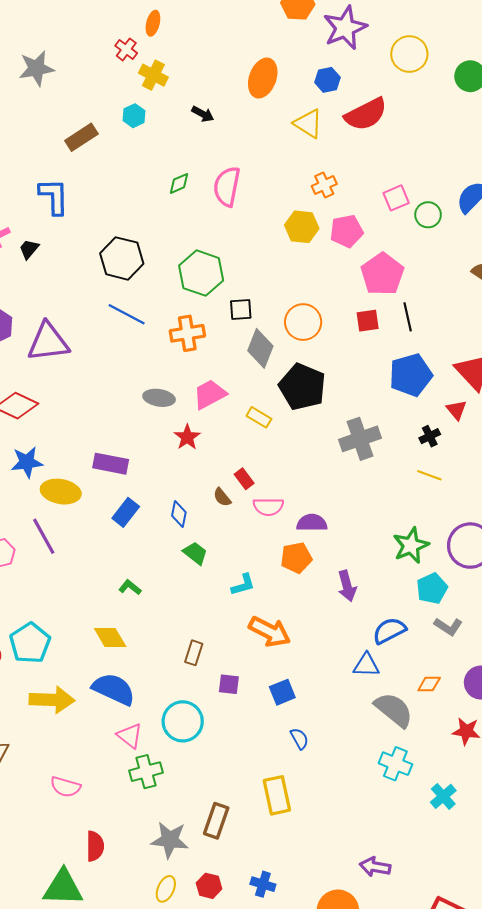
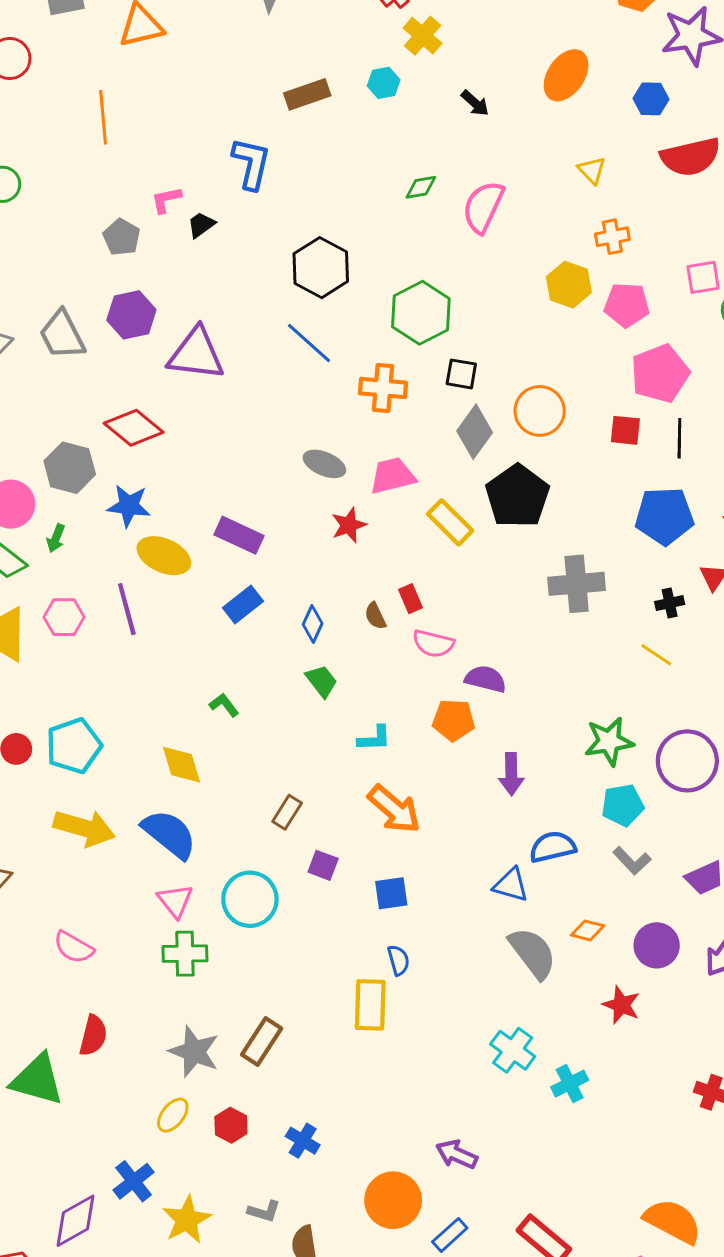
yellow triangle: (308, 124) -> (592, 170), moved, size x0.7
yellow rectangle: (259, 417) -> (450, 522), size x1.4
cyan cross: (395, 764) -> (513, 1050), moved
yellow rectangle: (277, 795) -> (370, 1005), moved

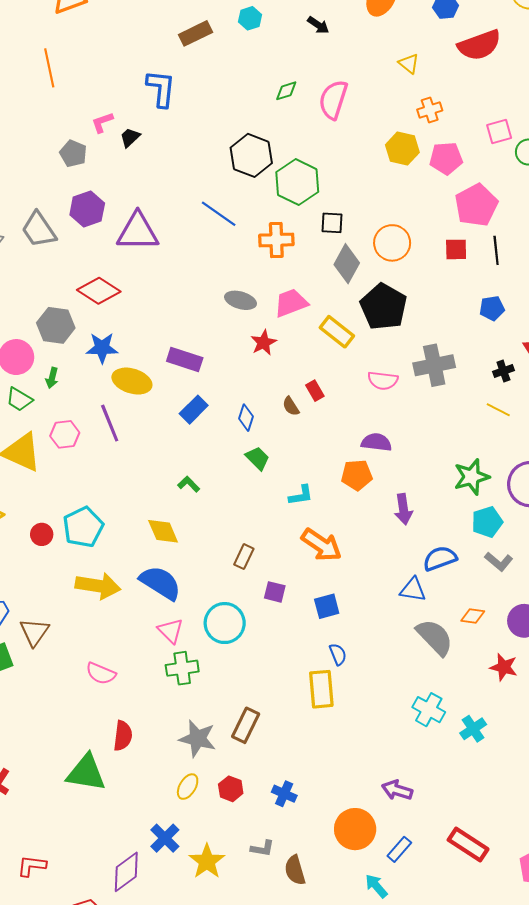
black hexagon: (321, 268) -> (251, 155), moved
blue pentagon: (664, 516) -> (492, 308), size x0.6
pink semicircle: (433, 644) -> (383, 380), moved

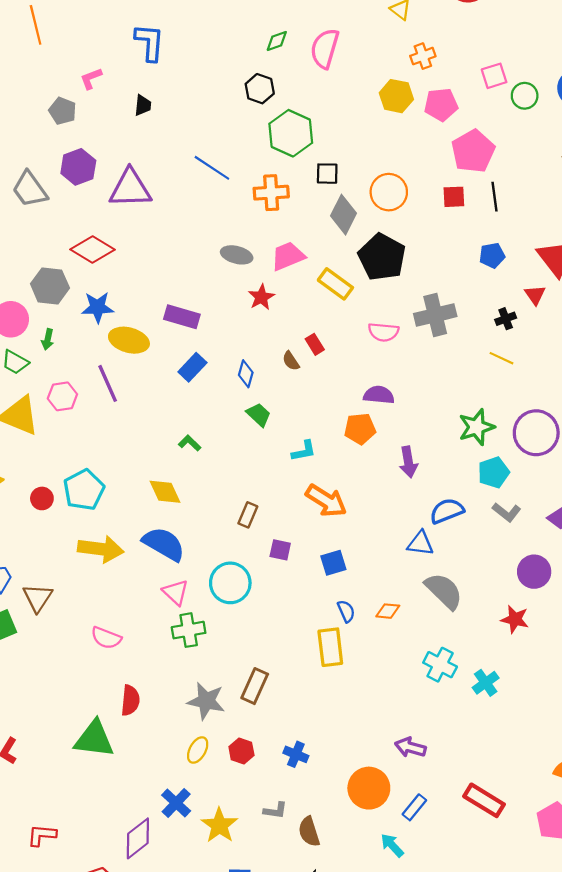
black trapezoid: (130, 137) -> (143, 105), moved, turned 140
black hexagon: (251, 155) -> (260, 89), moved, size x0.7
orange diamond: (473, 616) -> (388, 611), moved

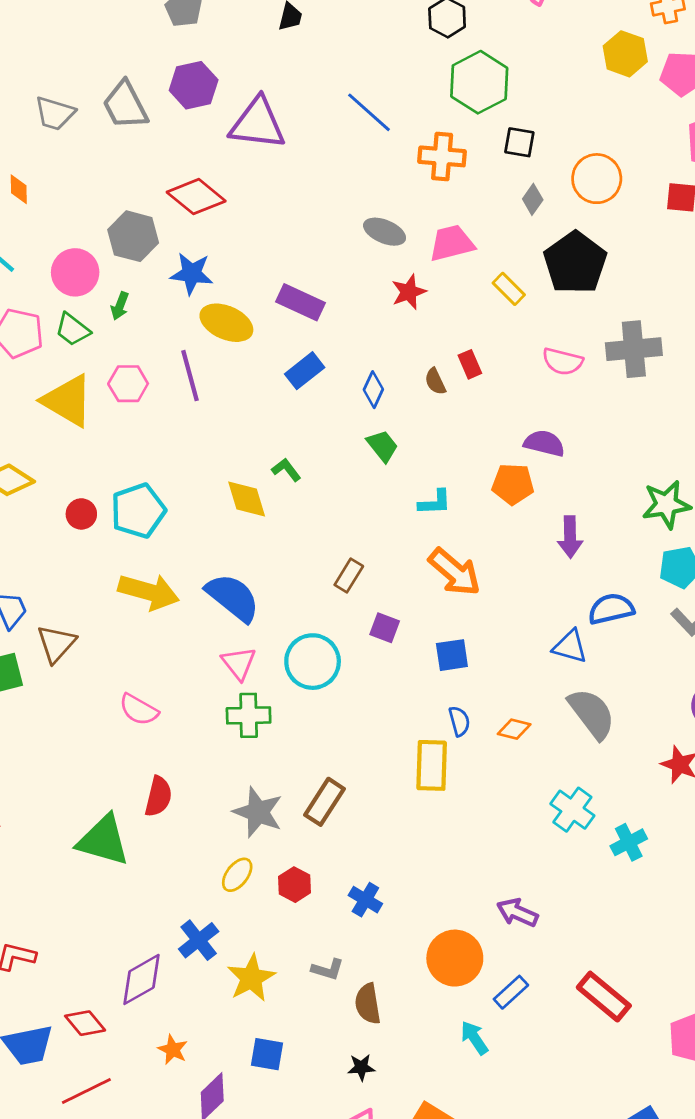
gray diamond: (343, 215) -> (533, 199), size x0.6
yellow rectangle: (335, 284) -> (509, 289), size x0.7
yellow diamond: (165, 492) -> (247, 499), moved

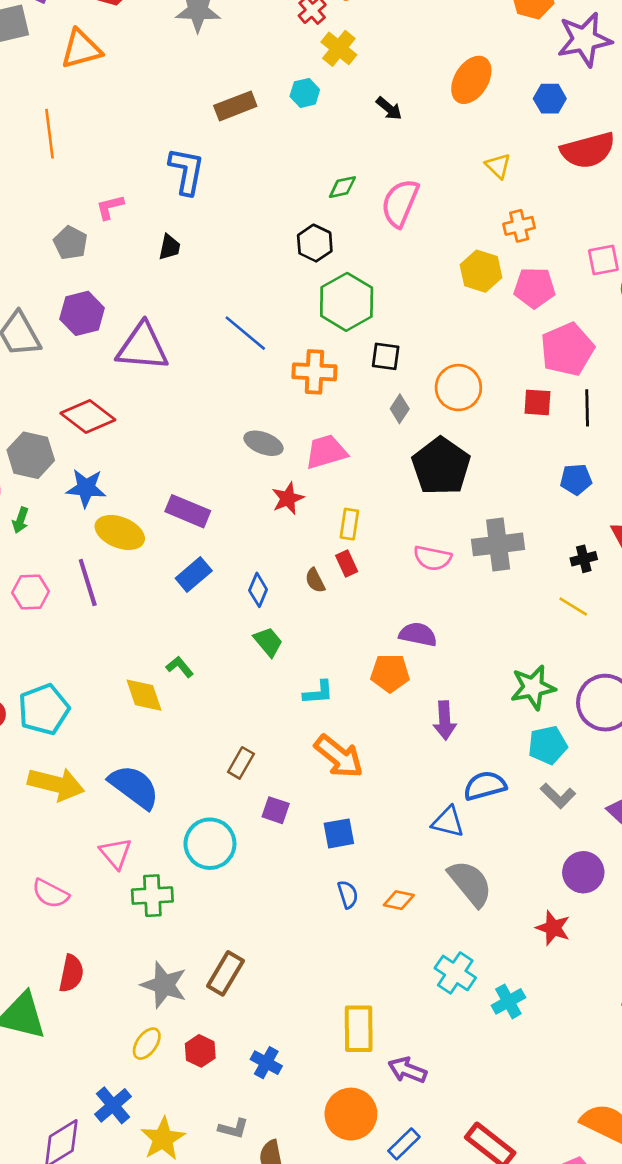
yellow rectangle: (509, 289) -> (349, 524), moved, turned 56
pink triangle: (239, 663) -> (116, 853), moved
yellow rectangle: (432, 765) -> (359, 1029), moved

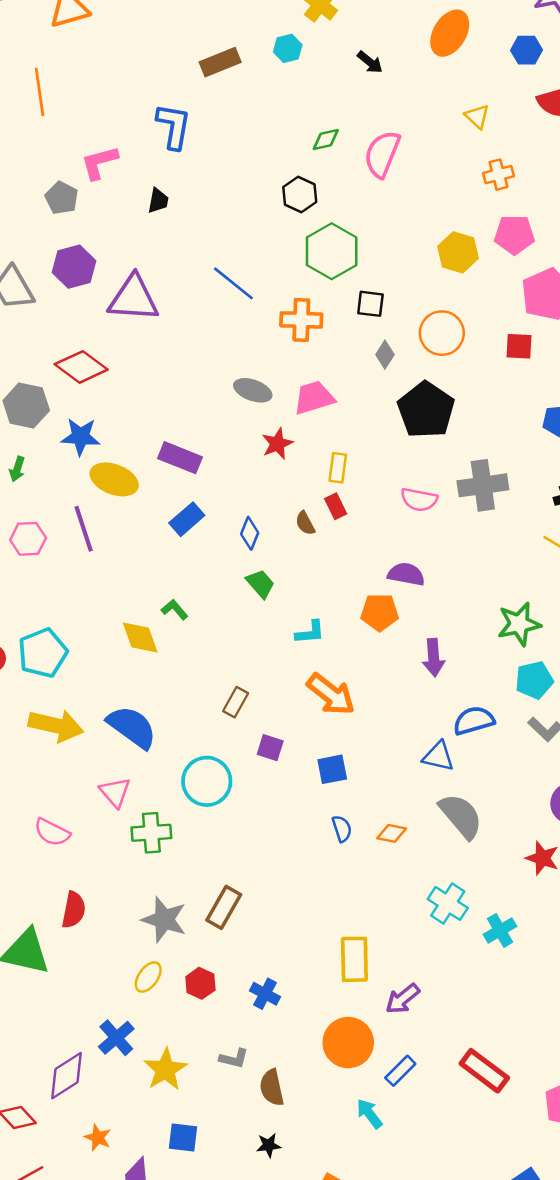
pink L-shape: (110, 207) -> (99, 162), size x1.4
yellow hexagon: (481, 271) -> (458, 252), moved
purple arrow: (407, 1070) -> (403, 999), turned -60

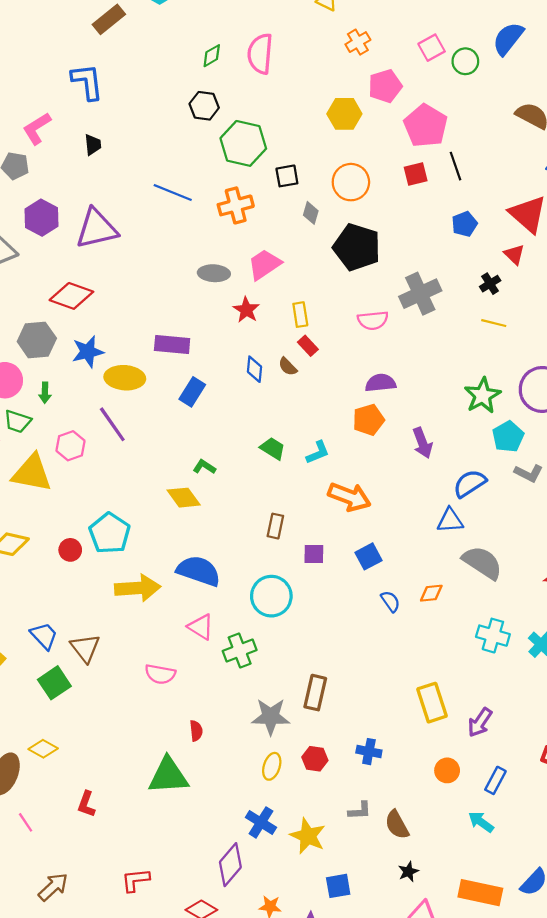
blue diamond: (250, 533) -> (254, 369), moved
green trapezoid: (260, 584) -> (273, 448), moved
red semicircle: (74, 910) -> (196, 731), size x0.7
orange circle: (348, 1043) -> (447, 770), size x0.6

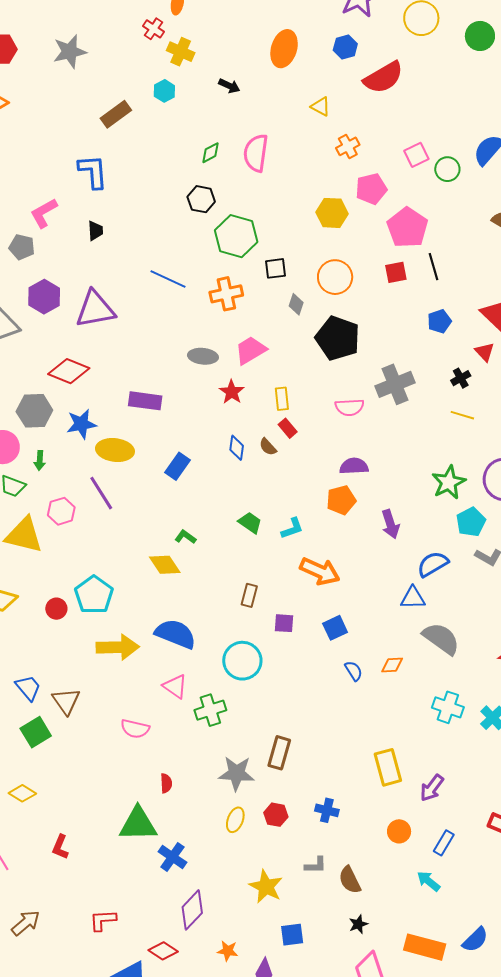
purple rectangle: (172, 345) -> (145, 401), moved
blue cross: (261, 822) -> (172, 857), moved

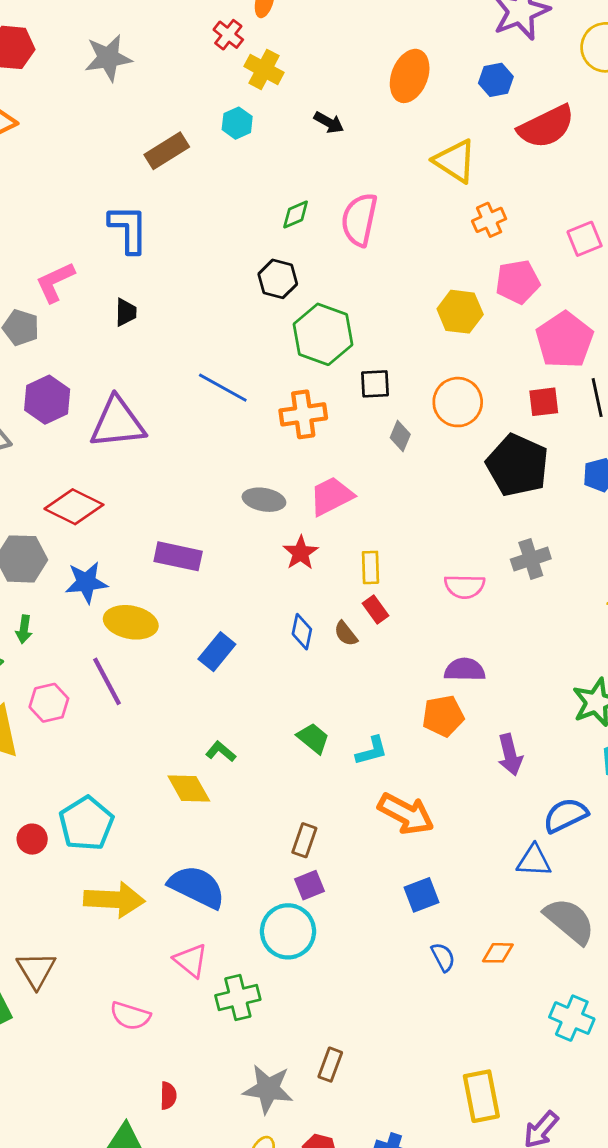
yellow triangle: (321, 107) -> (455, 161), size x1.6
black pentagon: (338, 338) -> (517, 465), moved
gray cross: (395, 384) -> (531, 559), size x0.7
purple square: (284, 623) -> (310, 885), moved, turned -30
brown rectangle: (279, 753) -> (330, 1065), size x0.7

